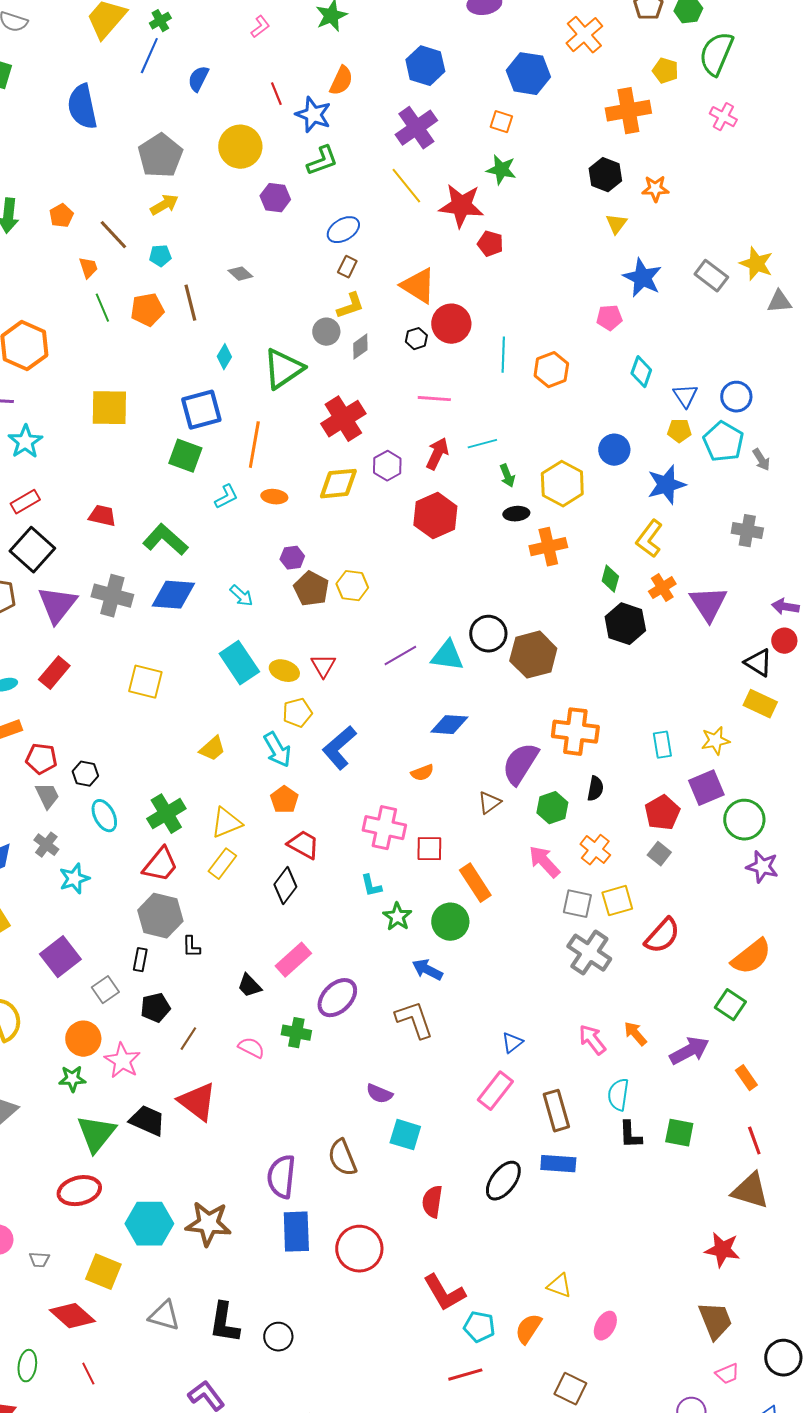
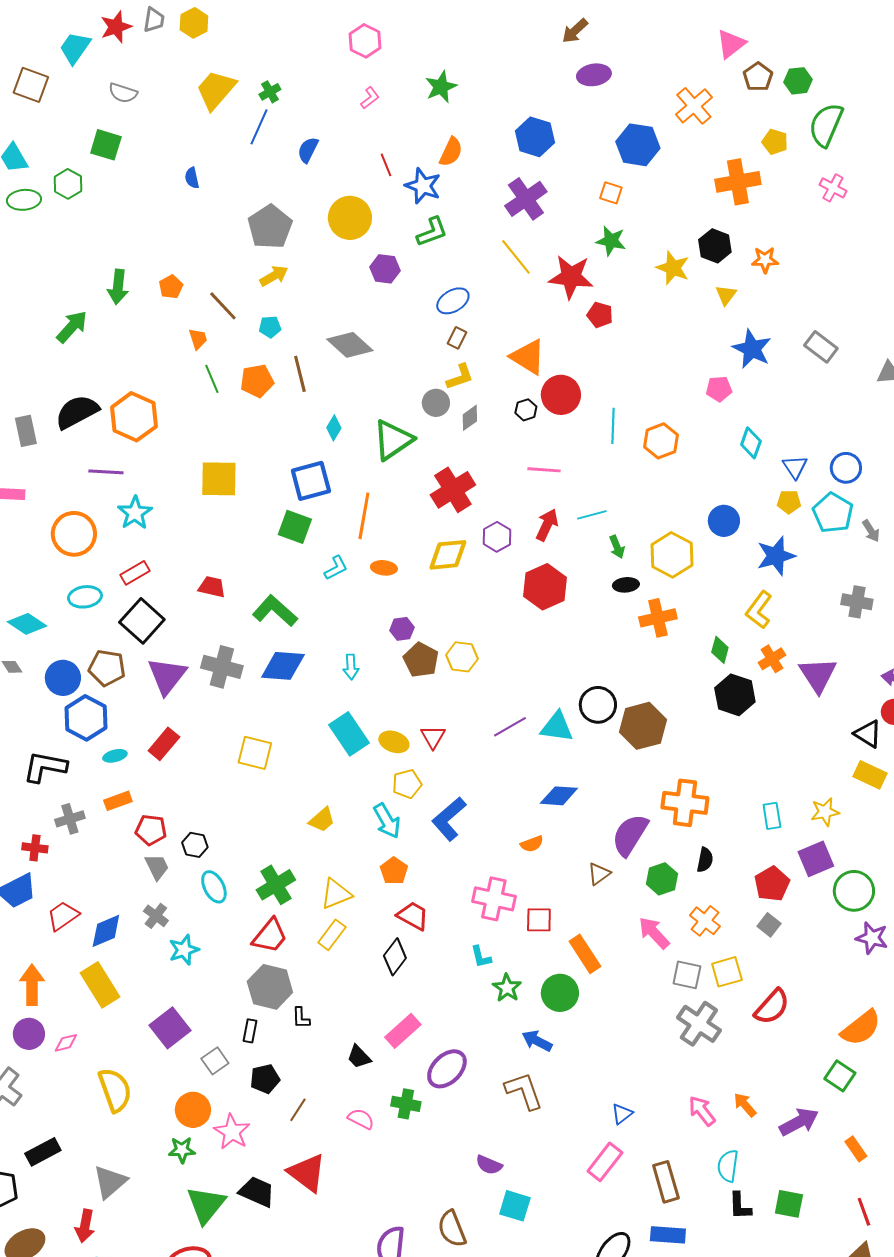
blue semicircle: (82, 107) -> (192, 178), size x0.5
yellow star: (756, 264) -> (673, 268), moved
gray diamond: (240, 274) -> (350, 345), size x1.8
cyan arrow: (241, 596) -> (351, 667), turned 45

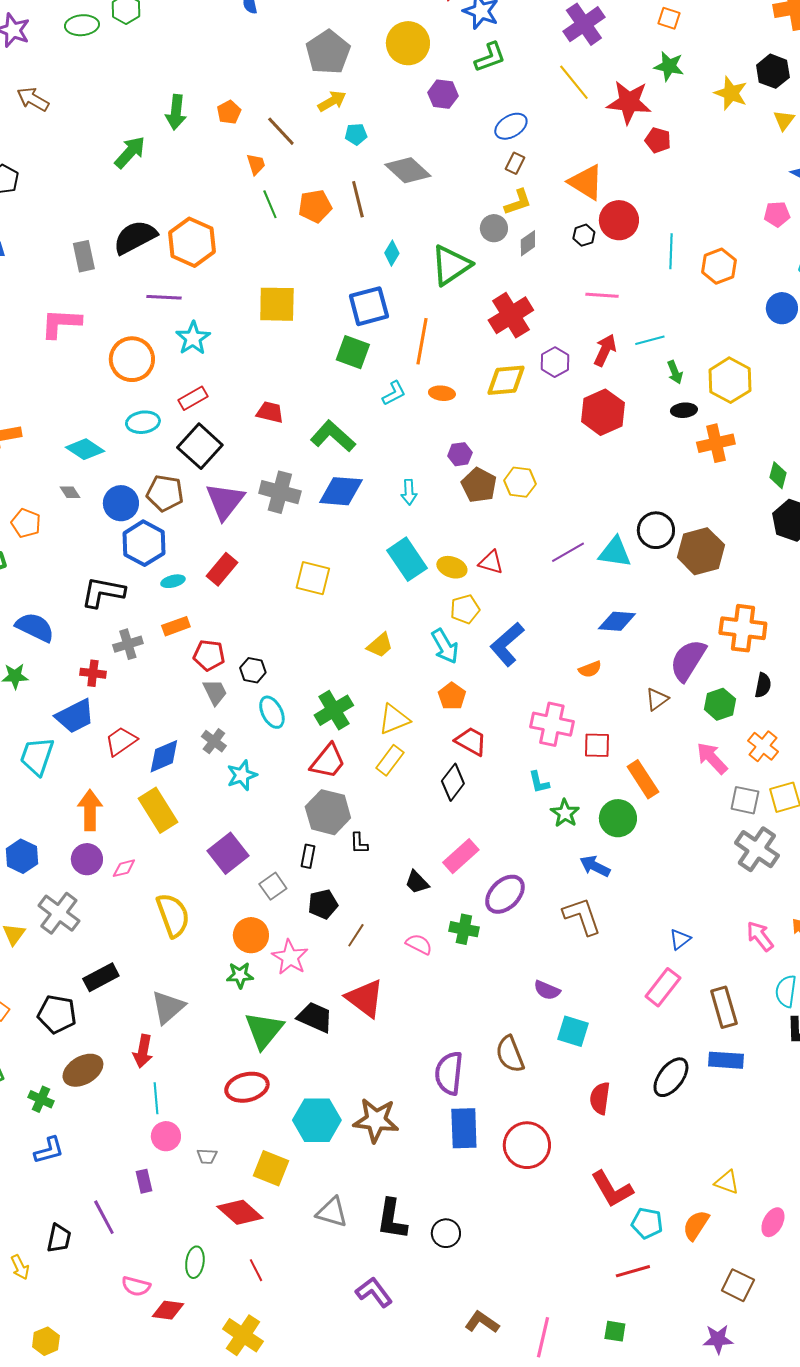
cyan pentagon: (270, 327) -> (356, 134), moved
blue circle: (724, 521) -> (782, 308), moved
red triangle: (433, 737) -> (491, 562), turned -44

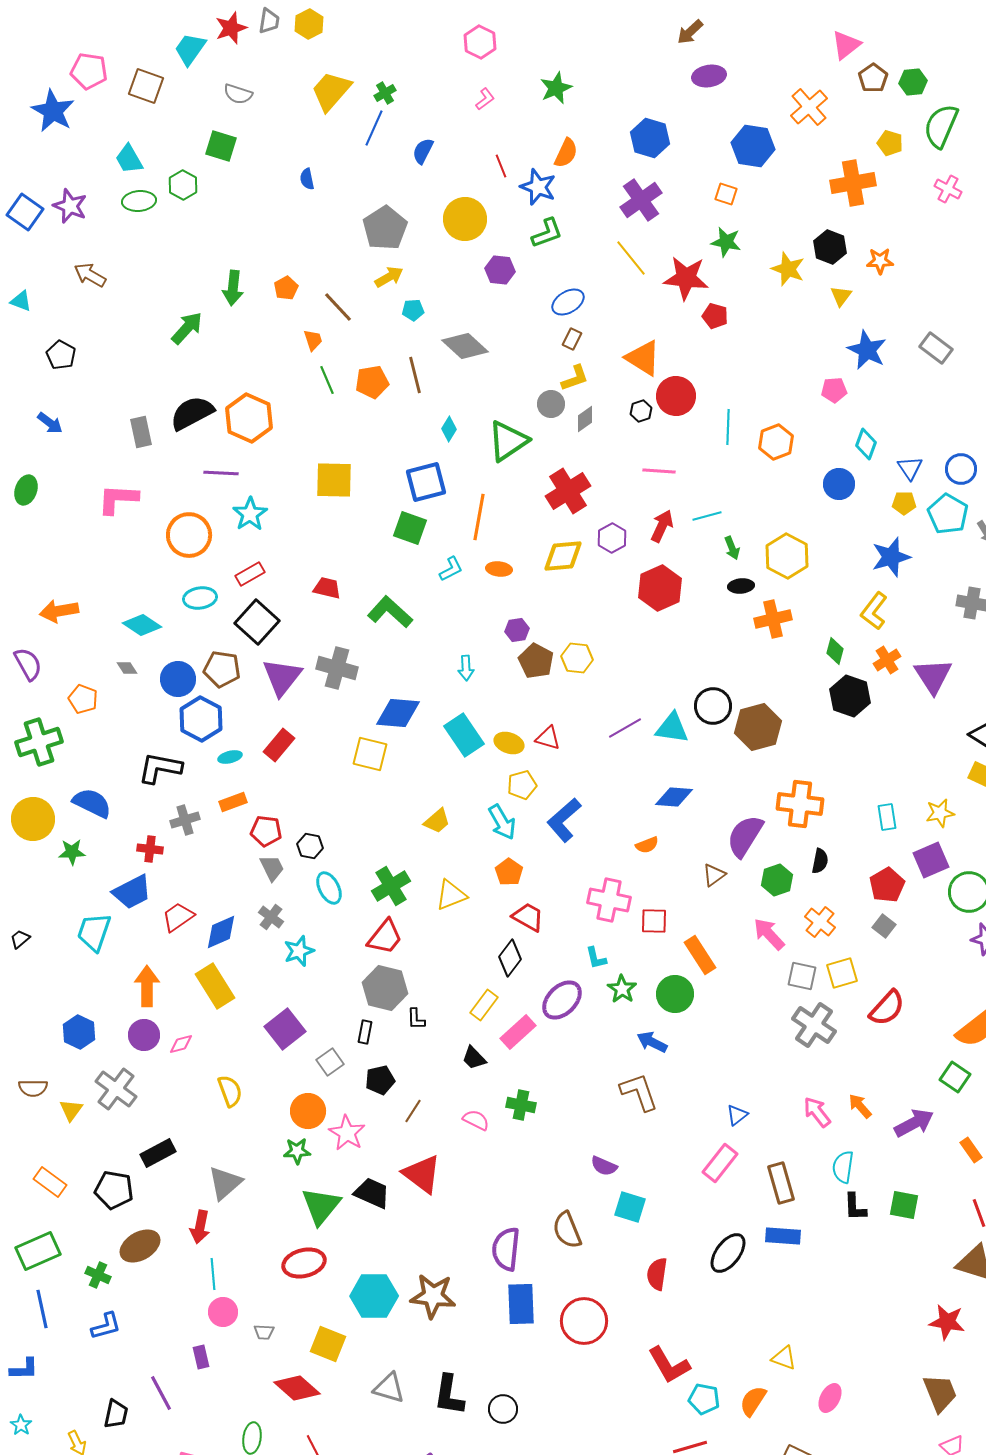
blue diamond: (341, 491) -> (398, 713), moved
yellow rectangle: (390, 760) -> (484, 1005), moved
purple ellipse: (505, 894) -> (562, 1000), moved
yellow semicircle: (173, 915) -> (230, 1091), size x0.7

